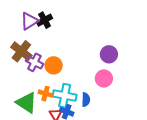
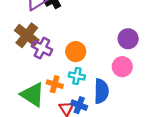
orange circle: (54, 65) -> (76, 52), moved
cyan cross: (65, 96) -> (77, 76), moved, size x0.6
blue semicircle: (86, 100) -> (101, 91), size x1.5

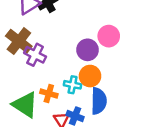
purple circle: (128, 39) -> (88, 50), moved
orange circle: (76, 52) -> (90, 76), moved
pink circle: (122, 67) -> (109, 36), moved

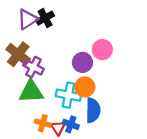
cyan cross: (73, 85) -> (68, 95), size x1.5
orange cross: (49, 94) -> (43, 123), moved
green triangle: (25, 105) -> (31, 92), moved, turned -36

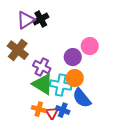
purple cross: (33, 67) -> (42, 67), moved
green triangle: (31, 92) -> (43, 84), moved, turned 35
blue semicircle: (93, 110) -> (82, 98), turned 140

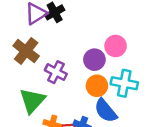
green triangle: (43, 84) -> (32, 101), moved, turned 40
cyan cross: (61, 85) -> (124, 83), moved

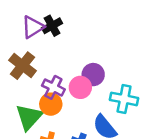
pink circle: (116, 46) -> (80, 87), moved
orange circle: (97, 86) -> (51, 104), moved

